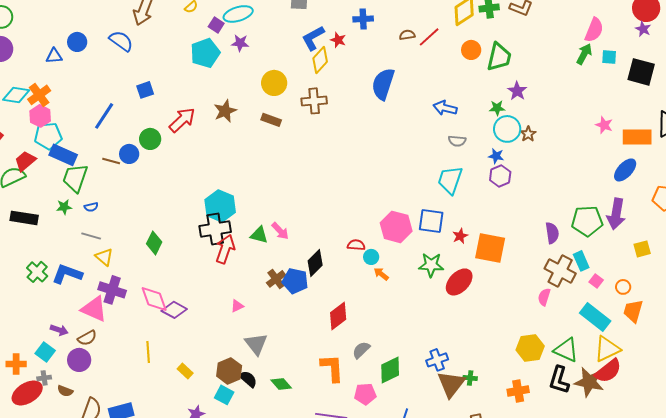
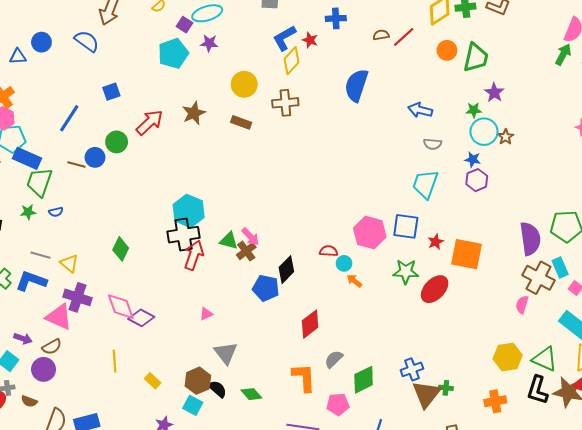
purple semicircle: (552, 233) -> (530, 239), size x1.5
gray line: (91, 236) -> (40, 255), moved
brown cross: (276, 279) -> (246, 251), moved

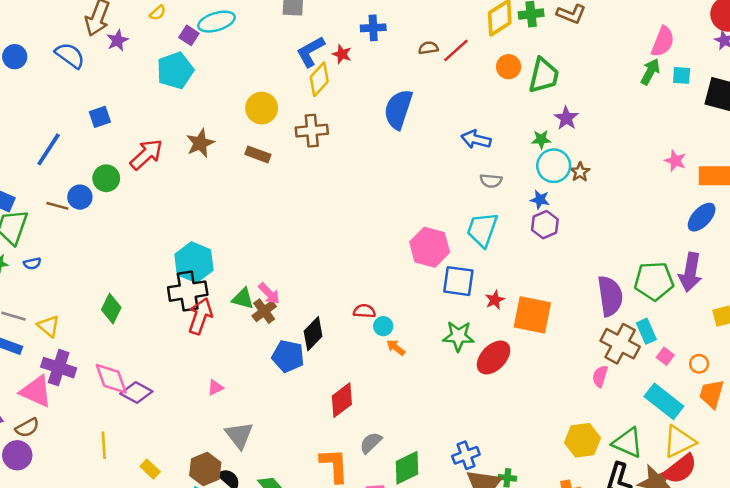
purple star: (209, 43) -> (118, 40), moved, turned -30
pink hexagon: (370, 233) -> (430, 247), moved

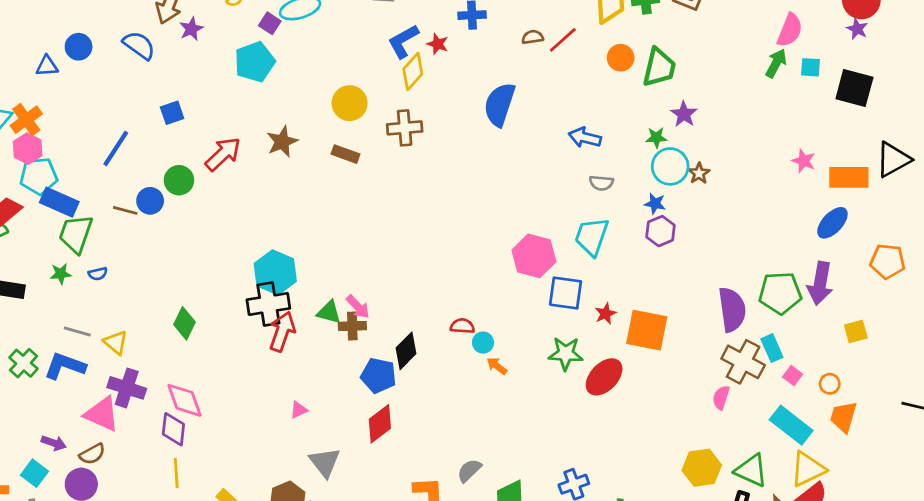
brown cross: (264, 311) -> (352, 326), turned 35
purple diamond: (136, 393) -> (173, 429), moved, turned 68
red diamond: (342, 400) -> (380, 424), moved

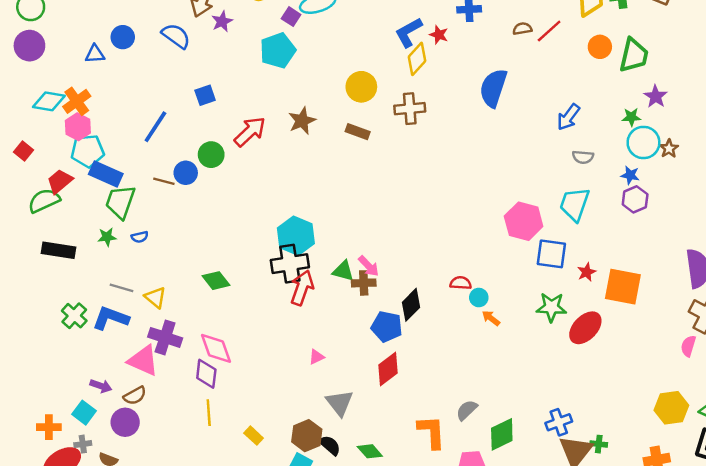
blue arrow: (585, 138) -> (568, 117), turned -68
green diamond: (184, 323) -> (216, 281), turned -64

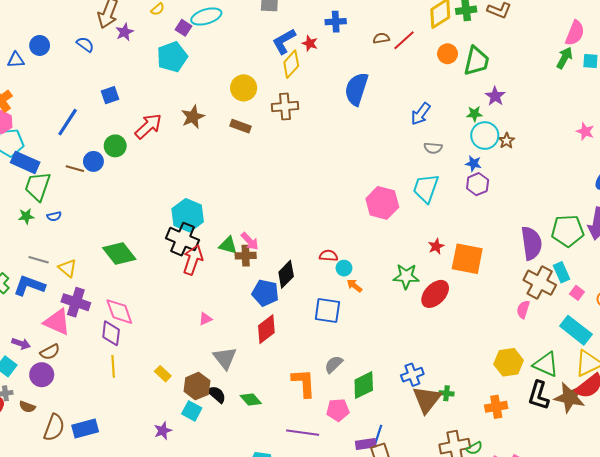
blue semicircle: (176, 36) -> (85, 44), size x0.7
blue square: (551, 254) -> (327, 310), moved
black cross: (290, 264) -> (182, 239), turned 32
green diamond: (216, 281) -> (119, 254), size x1.4
yellow rectangle: (254, 436) -> (163, 374), moved

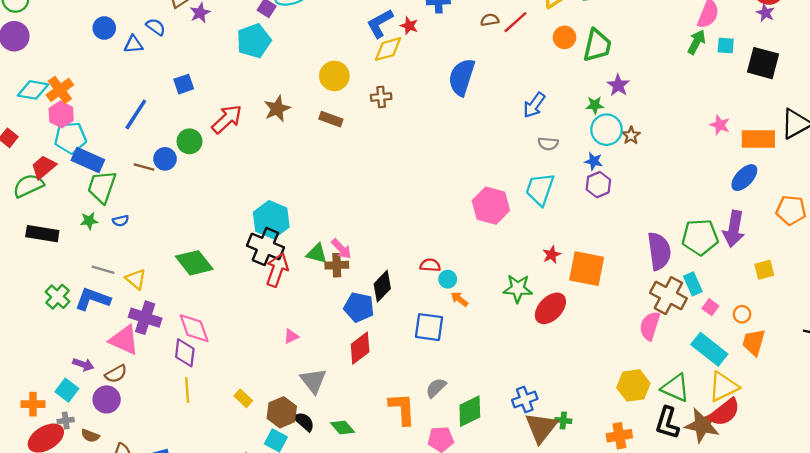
blue triangle: (16, 60) -> (133, 44), moved
yellow diamond: (291, 64) -> (388, 49), turned 32
brown cross: (285, 107) -> (381, 97), size x0.7
pink semicircle: (523, 309) -> (650, 326), size x1.4

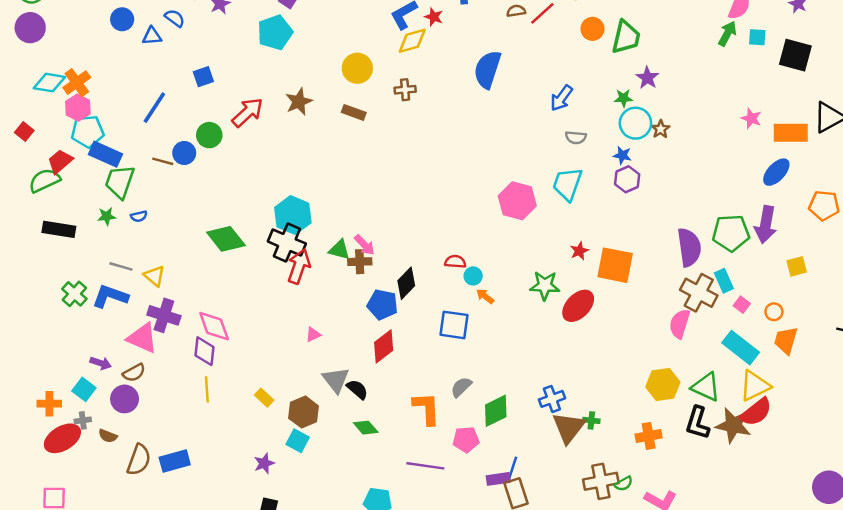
green diamond: (194, 263) -> (226, 239), moved
black semicircle: (304, 422) -> (357, 389), moved

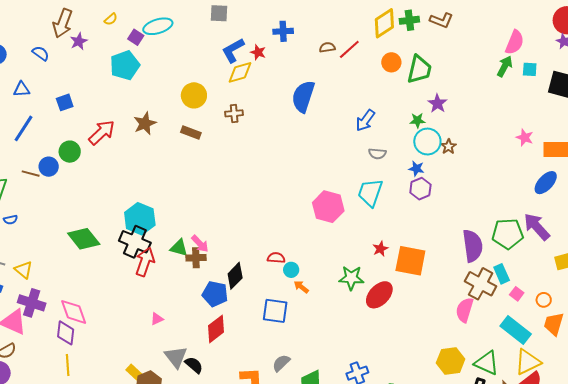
blue triangle: (152, 36) -> (22, 89), moved
purple arrow: (766, 225) -> (537, 227), turned 128
yellow rectangle: (264, 398) -> (134, 372), moved

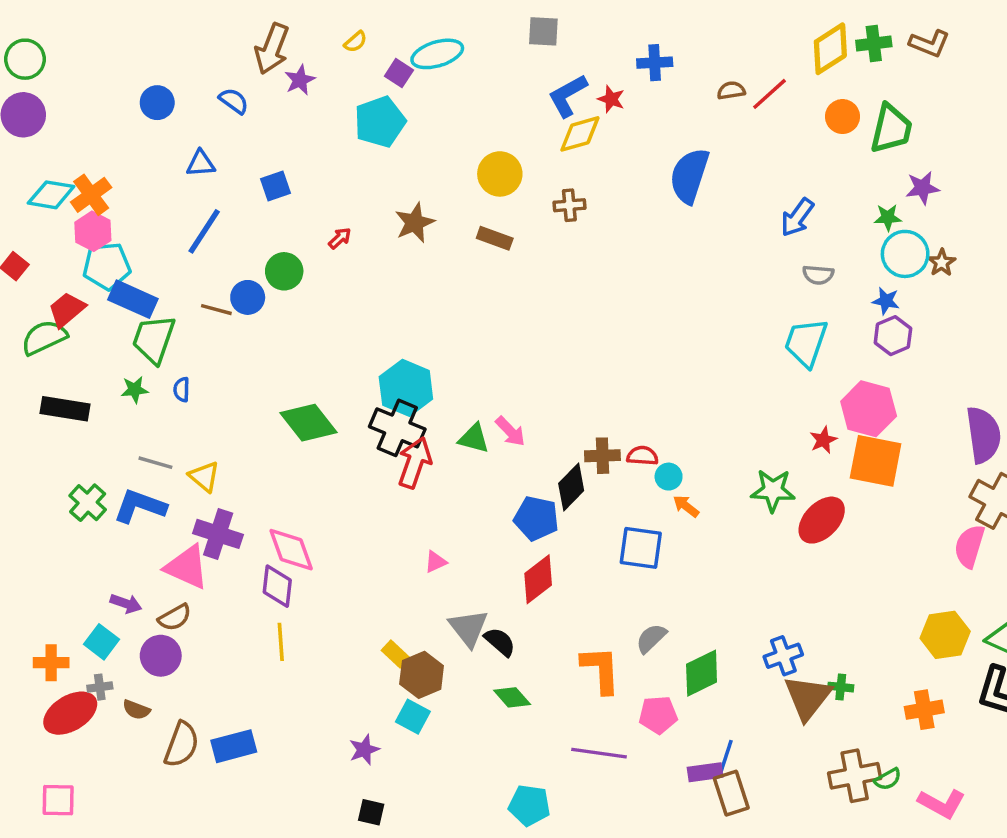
purple star: (437, 103) -> (922, 188), turned 30
red arrow: (102, 132) -> (340, 238), size x0.5
pink hexagon: (328, 207) -> (869, 409), moved
blue semicircle: (11, 220) -> (182, 390), turned 104
brown cross: (196, 258) -> (602, 456), moved

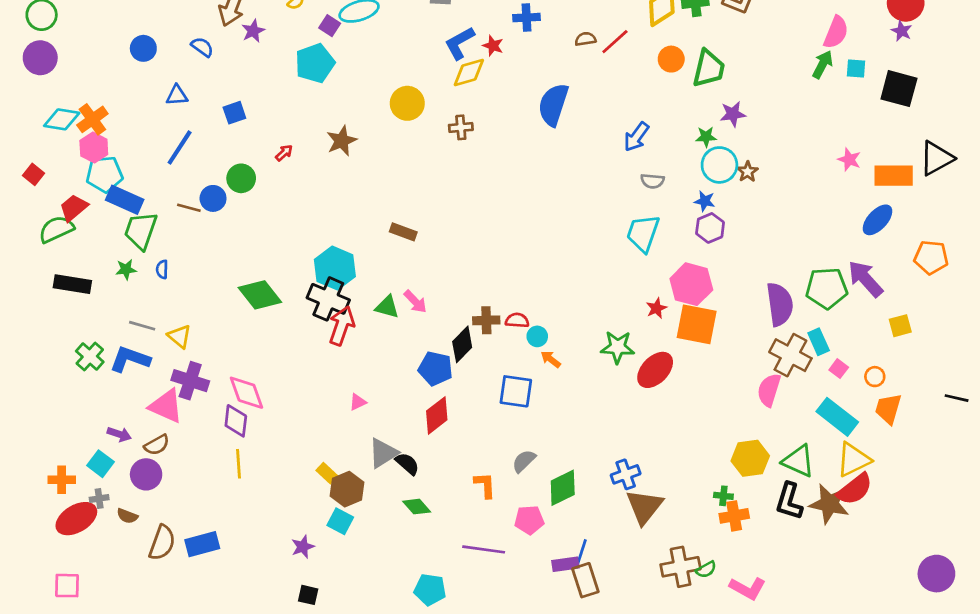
brown rectangle: (495, 238) -> (403, 232), moved
gray triangle: (469, 628) -> (383, 453), turned 36
orange L-shape: (601, 670) -> (485, 485), size x0.7
green cross: (841, 687) -> (723, 496), moved

